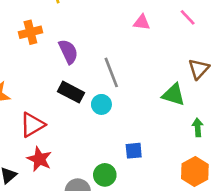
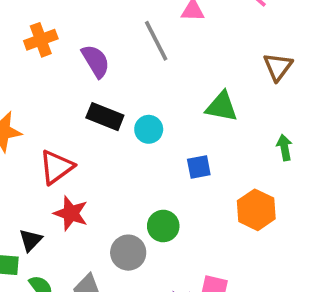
gray line: (111, 72) -> (156, 41), moved
green triangle: (174, 95) -> (222, 107), moved
blue square: (134, 151) -> (199, 167), moved
orange hexagon: (195, 171) -> (256, 210), moved

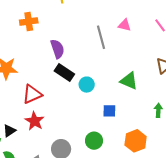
orange cross: (41, 40) -> (29, 21), moved
purple semicircle: (96, 61) -> (57, 49), moved
green circle: (163, 226) -> (94, 141), moved

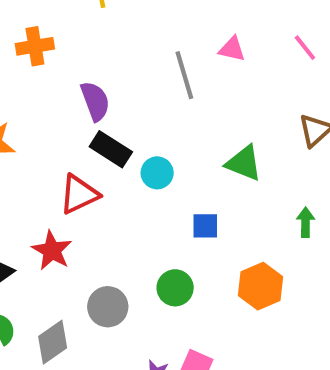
red triangle: (32, 94) -> (79, 194), moved

